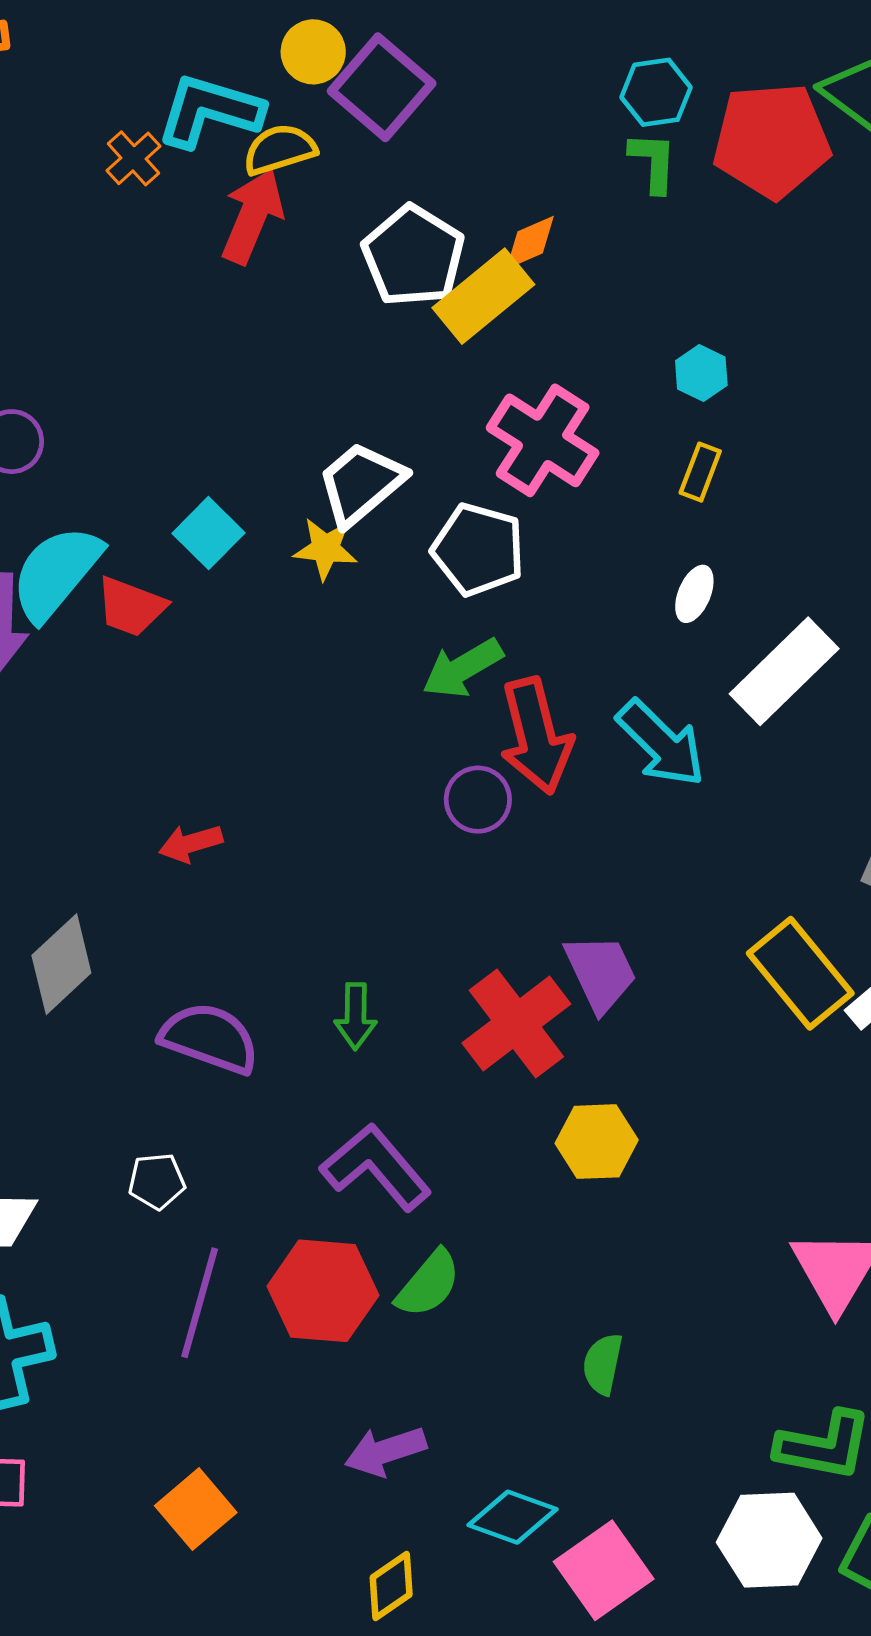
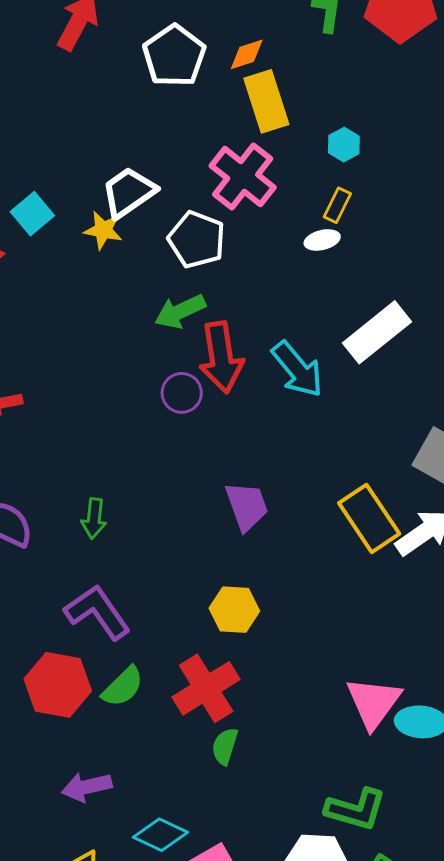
yellow rectangle: (483, 296) -> (266, 101), moved, turned -74
white ellipse: (694, 594) -> (322, 240), moved, turned 48
red cross: (516, 1023) -> (206, 688), moved

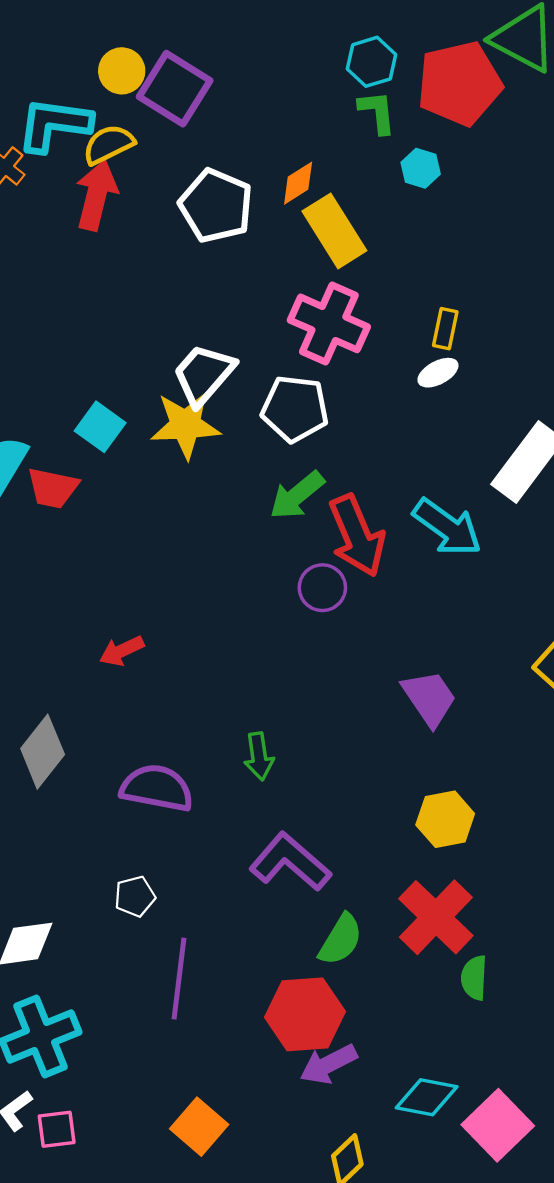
cyan hexagon: (344, 145) -> (421, 168), moved
yellow star: (103, 230) -> (186, 425), size x1.5
red hexagon: (58, 685) -> (305, 1014), moved

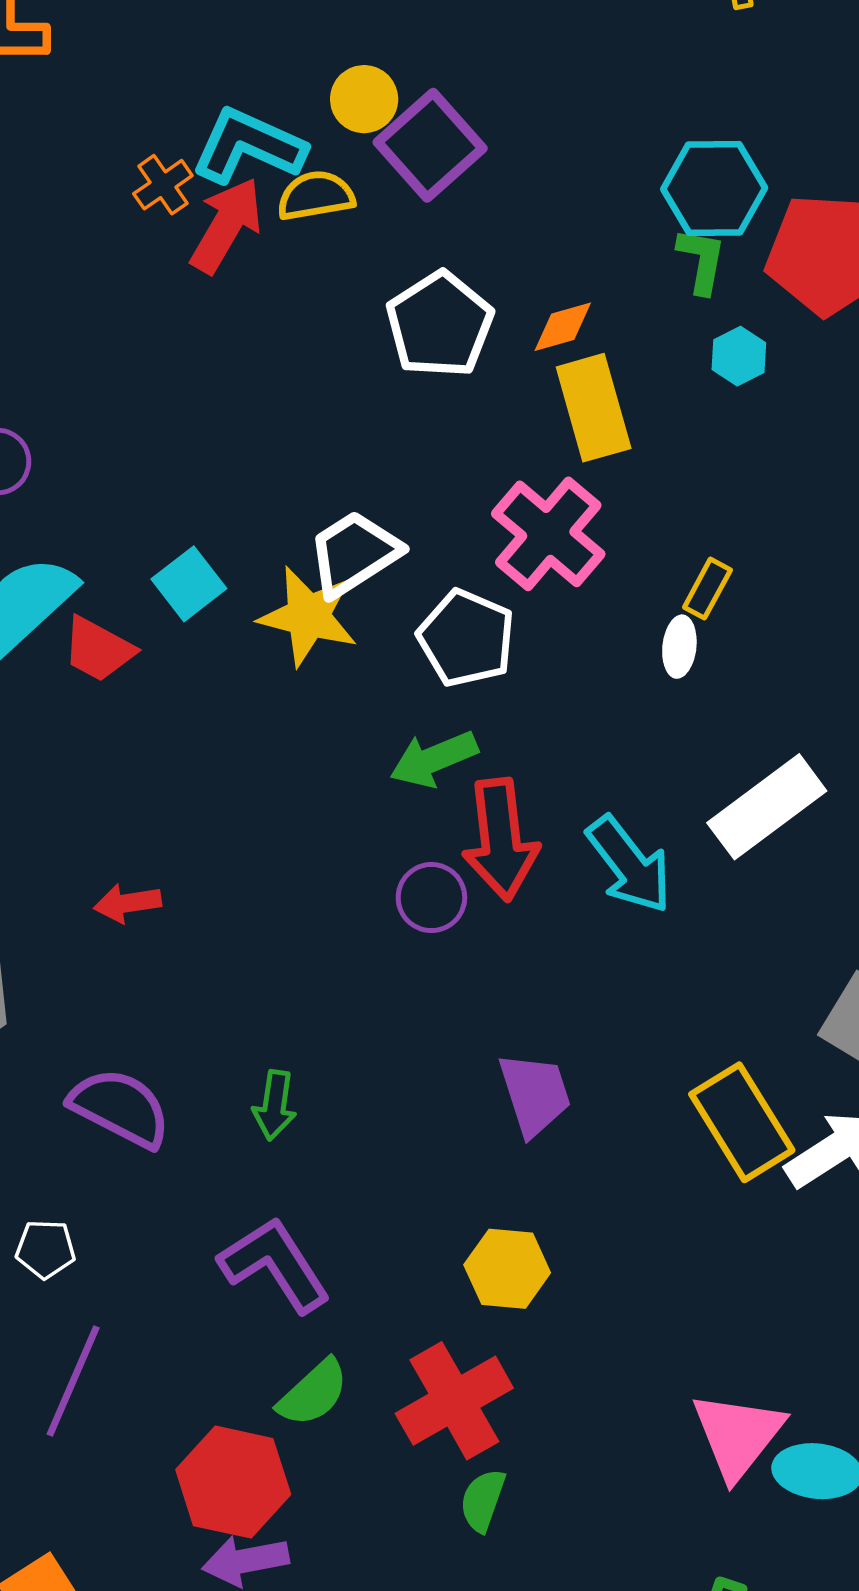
cyan hexagon: (372, 62) -> (714, 188), size x1.4
red arrow: (96, 195) -> (226, 225), moved
white ellipse: (438, 373) -> (679, 647), turned -72

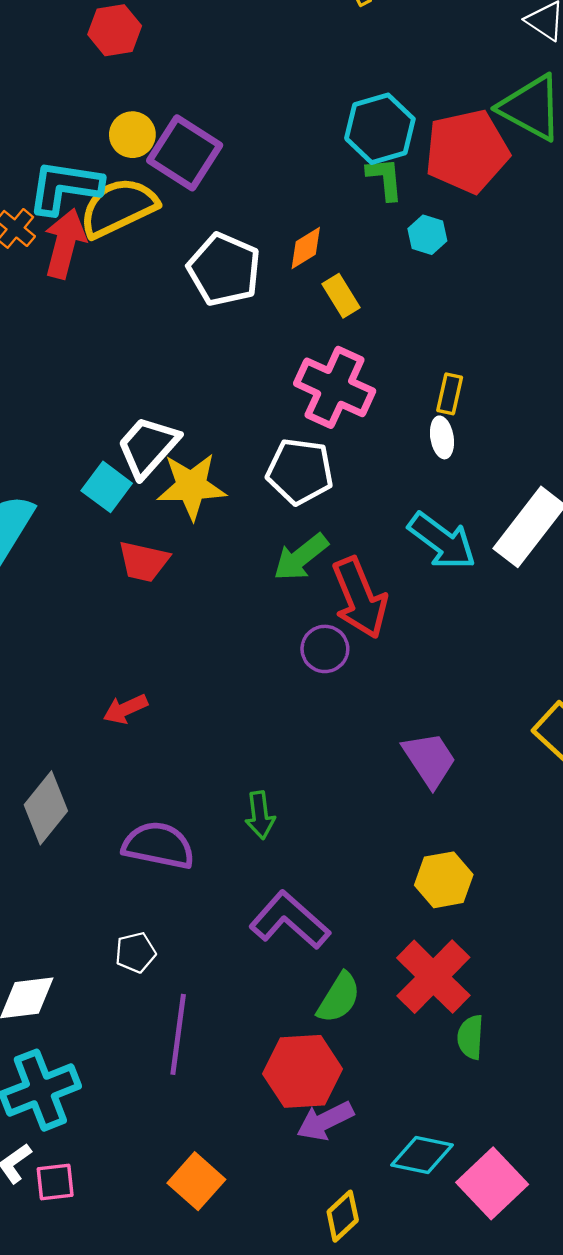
yellow semicircle: (316, 196) -> (118, 207), size x1.5
yellow rectangle: (594, 408) -> (341, 296), size x0.6
white trapezoid: (354, 554) -> (148, 447), moved
red trapezoid: (98, 649) -> (144, 562), moved
cyan arrow: (629, 865) -> (442, 541), moved

